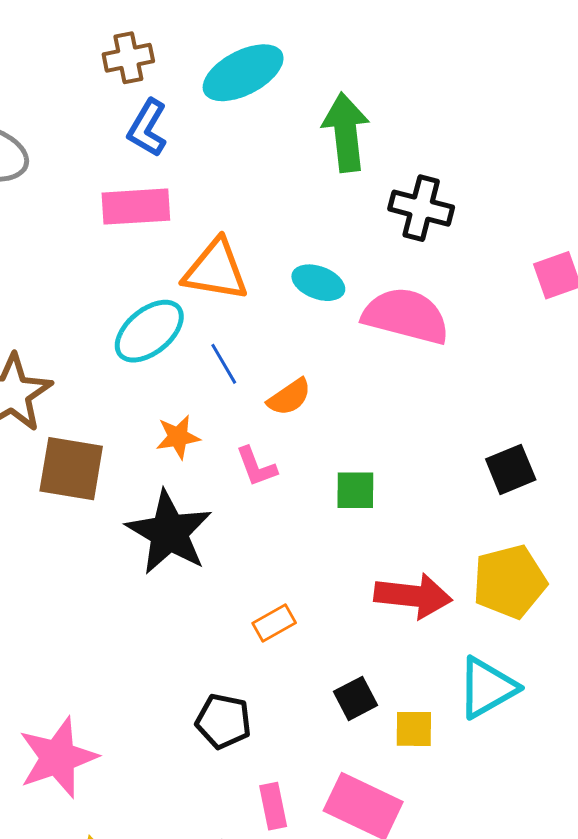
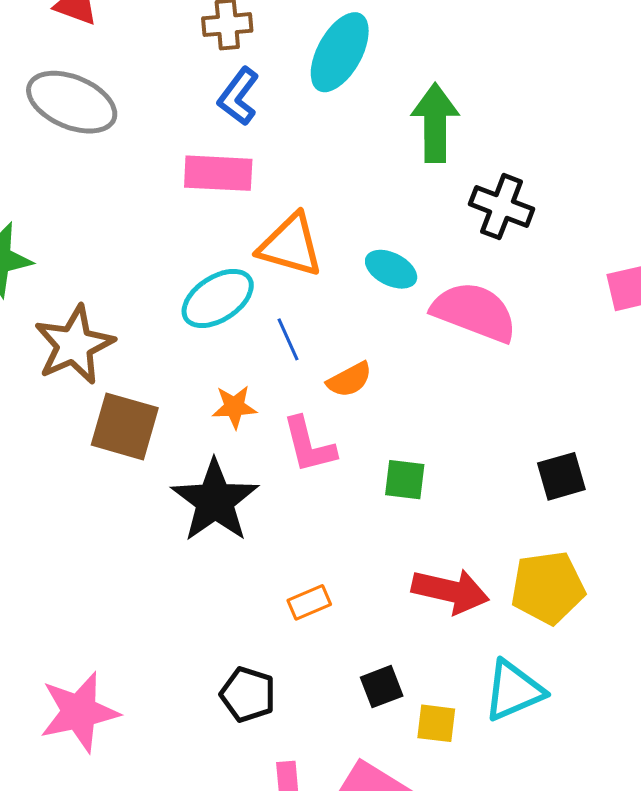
cyan ellipse: (243, 73) -> (340, 52), turned -40
pink L-shape: (256, 467) -> (309, 445), size x1.4

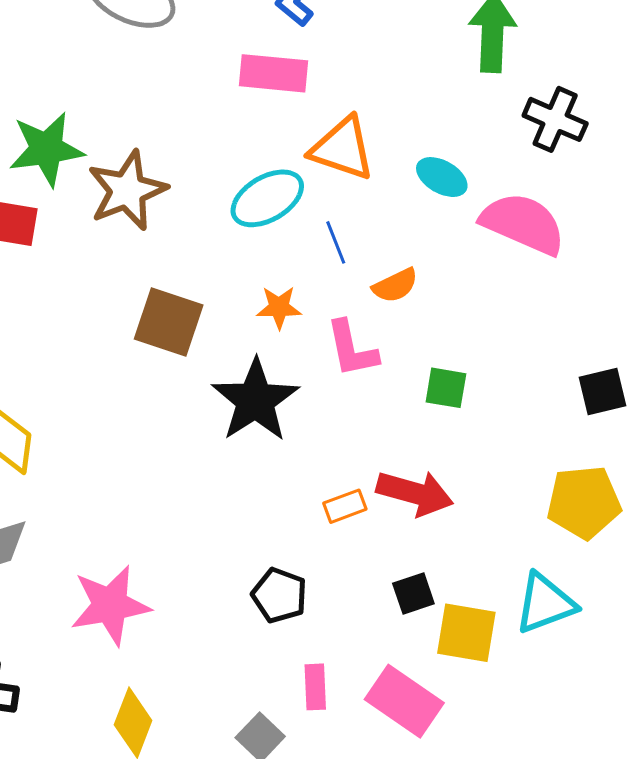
brown star: (74, 345) -> (127, 190), moved
red arrow: (450, 591) -> (415, 493), moved
yellow square: (436, 723) -> (466, 633), size x1.5

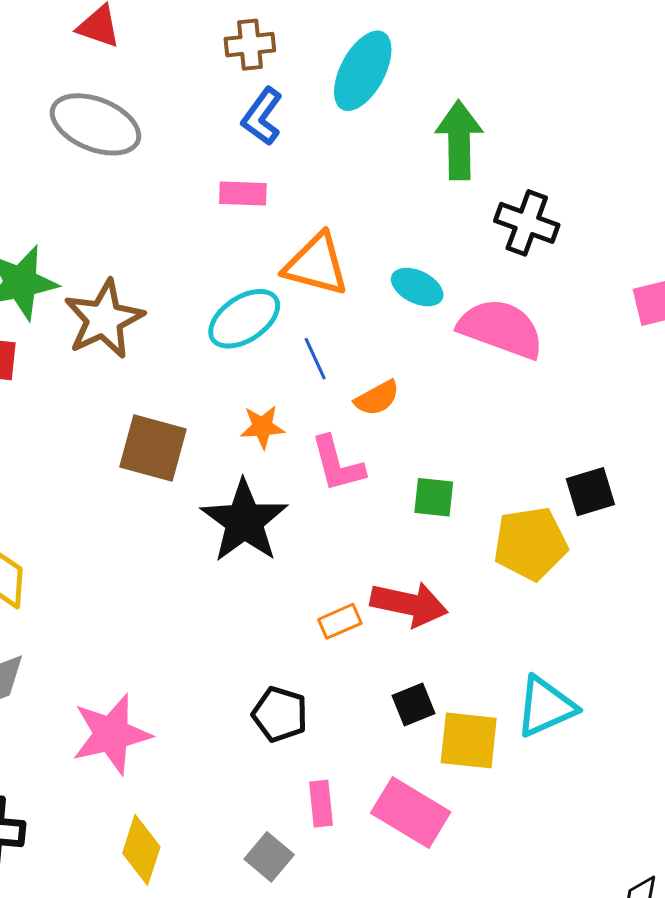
pink rectangle: (273, 73) -> (243, 193), size x0.7
yellow pentagon: (584, 502) -> (530, 544), moved

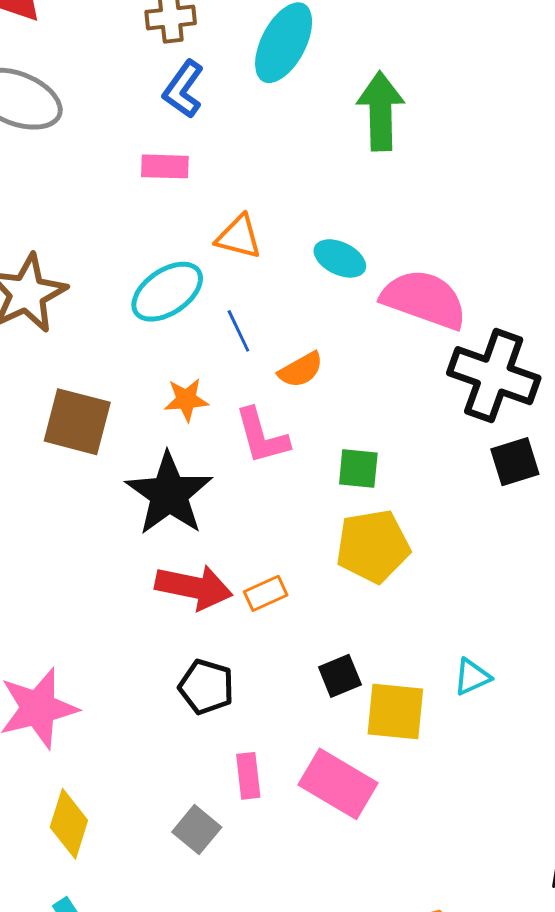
black cross: (527, 223) -> (494, 376), moved, size x1.4
orange triangle: (316, 265) -> (239, 237), size x0.7
yellow pentagon: (530, 544) -> (373, 546), moved
red arrow: (409, 604) -> (194, 587), moved
cyan triangle: (546, 707) -> (472, 677), size x0.6

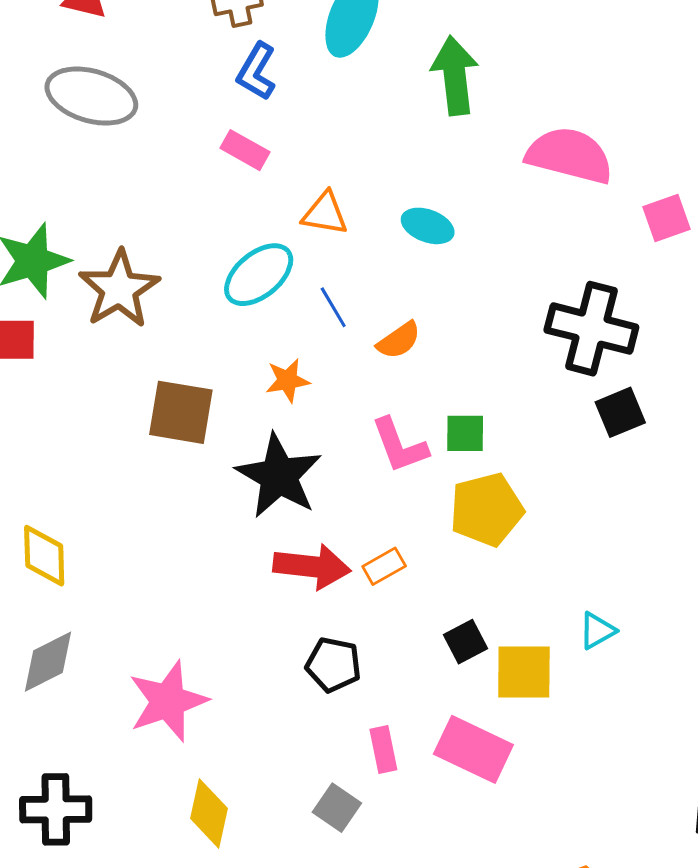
pink rectangle: (165, 166) -> (245, 150), turned 33
pink semicircle: (424, 299) -> (570, 155), moved
pink L-shape: (262, 436) -> (400, 445), moved

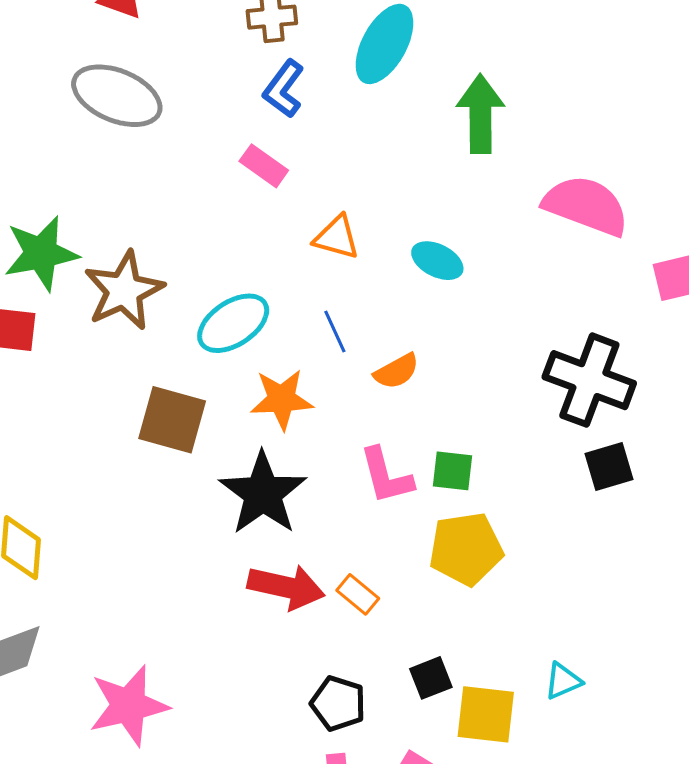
cyan ellipse: (259, 275) -> (233, 323), moved
orange star: (287, 380) -> (282, 399), size x1.4
orange rectangle: (384, 566) -> (358, 594), turned 63
black pentagon: (333, 665) -> (338, 703), moved

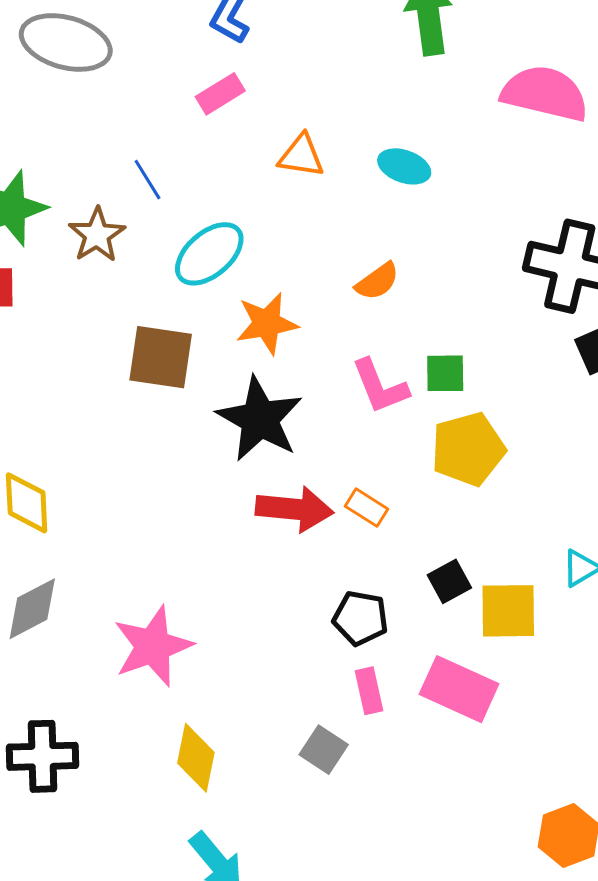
pink rectangle: (264, 166) -> (220, 94), turned -60
brown star: (124, 291) -> (97, 235), size x0.7
blue line: (335, 331) -> (147, 180), moved

